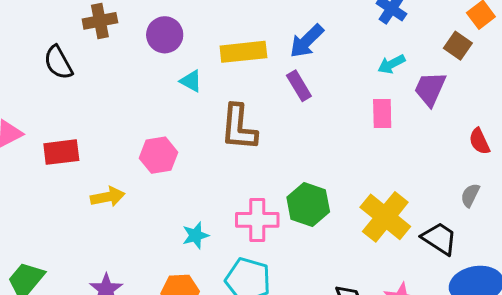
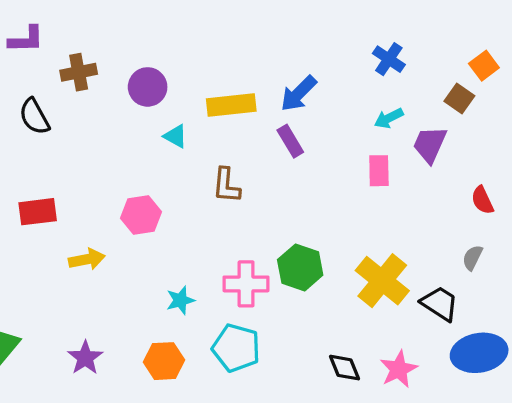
brown L-shape: (239, 127) -> (226, 185), size x0.7

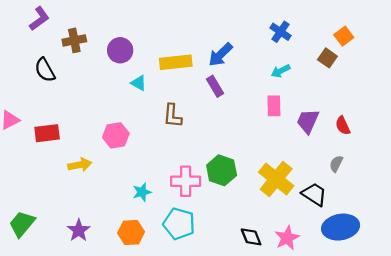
purple L-shape: (26, 39) -> (39, 19), turned -35
purple trapezoid: (430, 144) -> (308, 121), moved

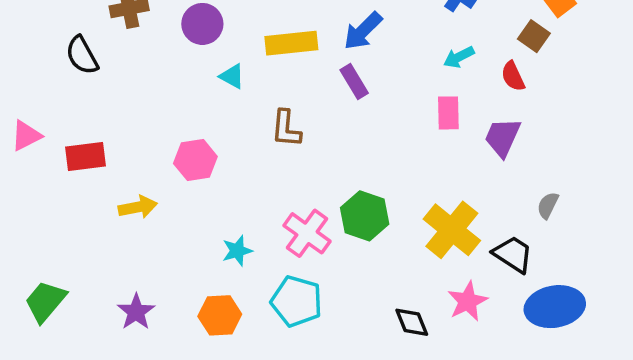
red semicircle: (343, 126) -> (513, 76), moved
pink cross: (186, 181) -> (307, 233), turned 36
pink star: (287, 238) -> (468, 301), moved

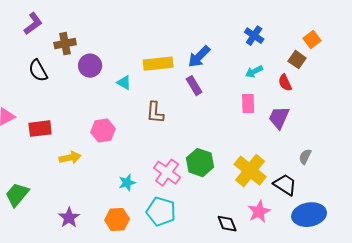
purple circle: (202, 24) -> (90, 66), moved
green trapezoid: (45, 301) -> (17, 195), moved

